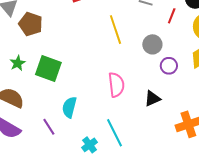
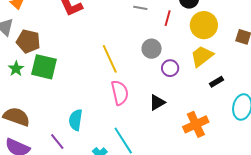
yellow line: (115, 30) -> (110, 59), moved
green star: (18, 63) -> (16, 69), moved
green square: (48, 69) -> (44, 67), moved

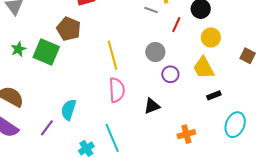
yellow circle: (204, 25) -> (211, 37), size x0.7
brown pentagon: (28, 41) -> (69, 29), moved
yellow trapezoid: (202, 56) -> (204, 68), turned -90
orange cross: (196, 124) -> (186, 134), size x0.7
purple line: (57, 141) -> (47, 128), turned 66

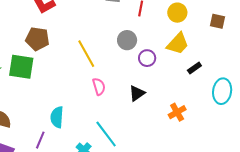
yellow trapezoid: (204, 68) -> (178, 44), turned -95
pink semicircle: (117, 90) -> (99, 86), size x0.7

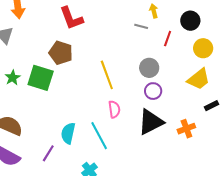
purple circle: (147, 58) -> (153, 91), moved
black triangle: (137, 93) -> (151, 122), size x1.6
orange cross: (177, 112) -> (186, 129), moved
cyan line: (106, 134) -> (99, 136), moved

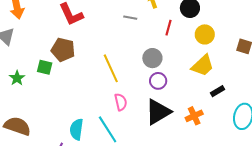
gray line: (141, 26) -> (130, 18), moved
green square: (41, 78) -> (45, 67), moved, size x0.6

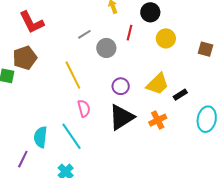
gray line: (130, 18) -> (84, 34), moved, turned -40
brown pentagon: (63, 50) -> (25, 58), turned -30
gray circle: (152, 58) -> (106, 48), moved
yellow trapezoid: (203, 66) -> (158, 84), moved

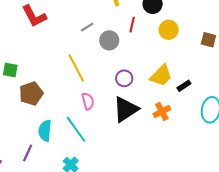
brown pentagon: (25, 58) -> (31, 94), moved

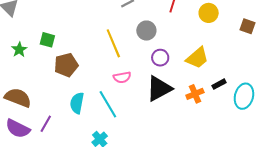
gray circle: (109, 40) -> (146, 31), moved
black rectangle: (184, 86) -> (219, 84), moved
pink semicircle: (88, 101) -> (122, 77), turned 90
purple line: (28, 153) -> (46, 124), moved

